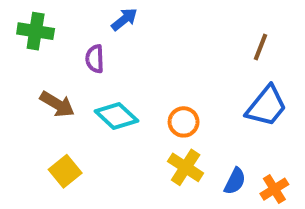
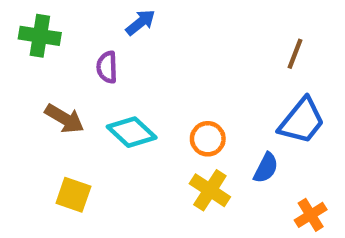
yellow square: (65, 171) -> (73, 195), turned -32
blue semicircle: (235, 181) -> (266, 168), moved

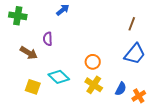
purple semicircle: (107, 67) -> (48, 39), moved
cyan diamond: (132, 132) -> (59, 77), moved
blue semicircle: (266, 168) -> (121, 89), moved

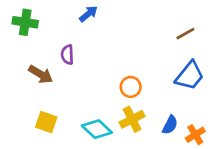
brown line: (132, 24) -> (185, 34), turned 40
cyan diamond: (59, 77) -> (97, 129), moved
yellow cross: (94, 85) -> (132, 119), turned 30

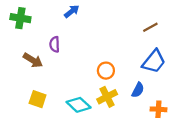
blue semicircle: (170, 125) -> (138, 90), moved
orange cross: (195, 135) -> (158, 109), turned 35

